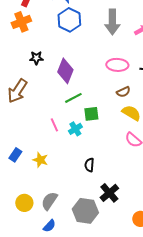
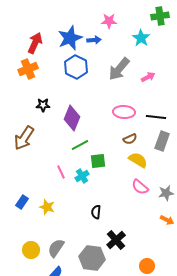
gray arrow: (112, 22) -> (119, 69), turned 40

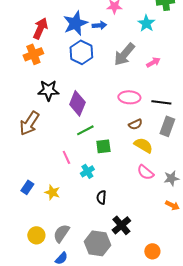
black star: (43, 105) -> (48, 90), size x1.5
cyan cross: (82, 176) -> (87, 171), moved

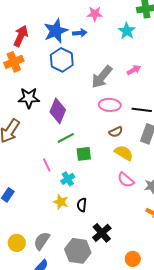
gray arrow: (124, 54) -> (102, 77), moved
yellow star: (52, 192) -> (61, 202), moved

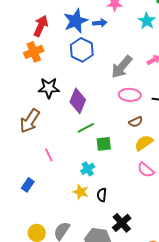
yellow semicircle: (124, 153) -> (144, 143), turned -66
pink line: (47, 165) -> (49, 155), moved

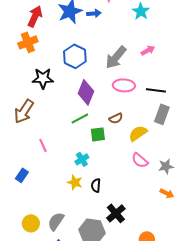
blue hexagon: (82, 50) -> (75, 56), moved
purple diamond: (78, 101) -> (86, 92), moved
brown semicircle: (136, 122) -> (116, 118), moved

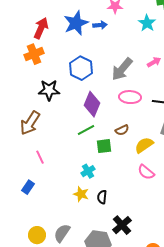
pink line: (43, 145) -> (40, 157), moved

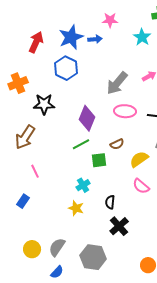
orange cross: (34, 54) -> (18, 83), moved
blue hexagon: (81, 68) -> (66, 68), moved
black semicircle: (102, 197) -> (110, 202), moved
black cross: (122, 225) -> (119, 226), moved

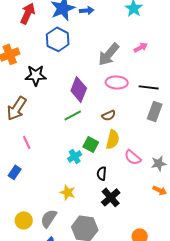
yellow semicircle: (139, 159) -> (113, 139), moved, turned 138
green square: (99, 160) -> (91, 144), moved, turned 35
yellow star: (76, 208) -> (68, 192), moved

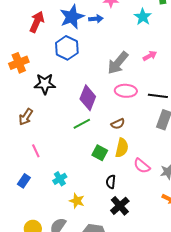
brown arrow: (17, 108) -> (26, 117), size x0.7
cyan cross: (75, 156) -> (60, 179), moved

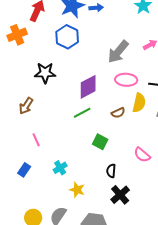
orange cross: (19, 63) -> (17, 35), moved
purple diamond: (88, 98) -> (88, 87), turned 40
yellow semicircle: (122, 148) -> (139, 103), moved

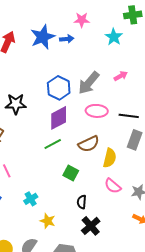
blue hexagon: (67, 37) -> (59, 88), moved
yellow semicircle: (139, 103) -> (110, 158), moved
brown semicircle: (118, 113) -> (89, 144), size x1.5

